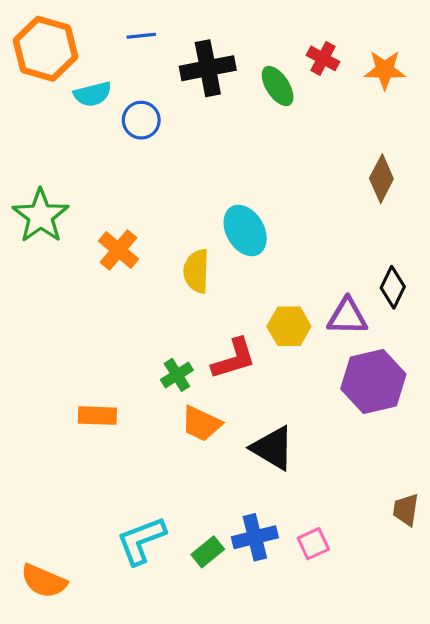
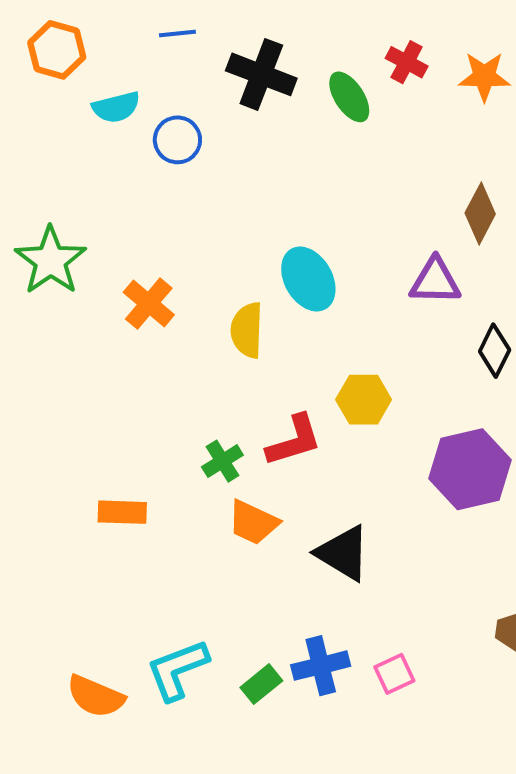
orange hexagon: (45, 49) -> (57, 50), size x0.7
black cross: (208, 68) -> (261, 74), turned 32
purple triangle: (347, 317) -> (435, 281), moved
orange semicircle: (44, 581) -> (96, 696), moved

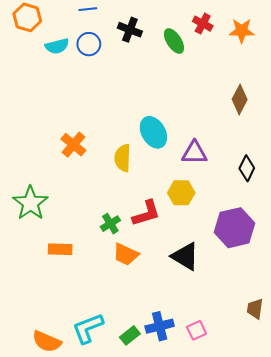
black cross: (261, 74) -> (130, 30), size x0.7
blue circle: (177, 140) -> (89, 44), moved
green star: (51, 261) -> (30, 203), moved
purple triangle: (435, 281) -> (194, 153), moved
black triangle: (343, 553) -> (185, 256), moved

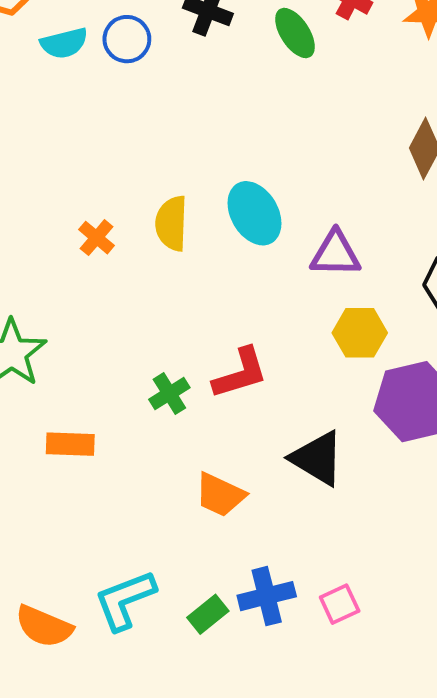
orange cross: (73, 145) -> (97, 238), size x0.7
yellow semicircle: (123, 158) -> (171, 223), moved
yellow hexagon: (181, 193) -> (360, 333), moved
orange trapezoid: (126, 254) -> (220, 495), moved

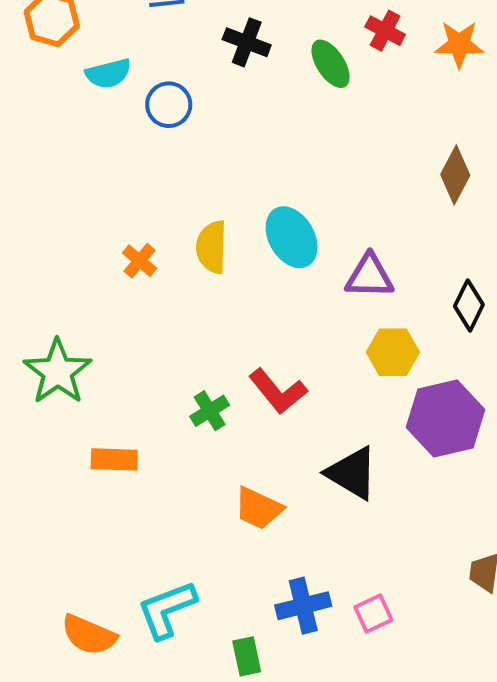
blue circle: (127, 39) -> (169, 105), moved
red L-shape: (240, 373) -> (278, 391), turned 68
green rectangle: (208, 614) -> (247, 656), moved, turned -63

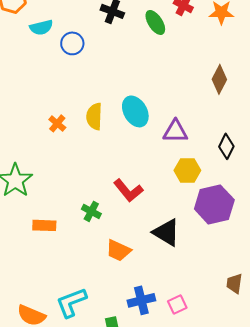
green cross: (210, 411) -> (91, 211), moved, turned -30

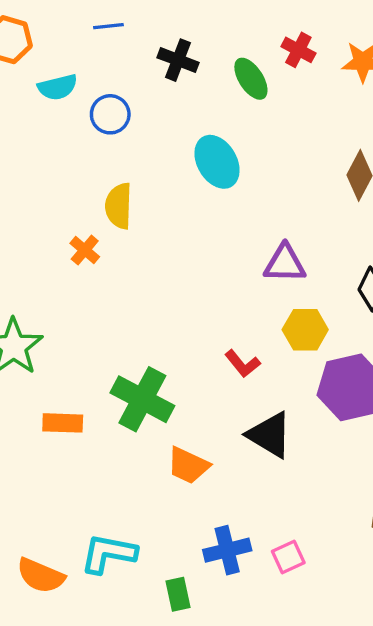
cyan ellipse: (135, 111) -> (217, 162), moved
yellow semicircle: (94, 116) -> (119, 206), moved
red L-shape: (128, 190) -> (242, 364), moved, size x0.7
green cross: (91, 211) -> (142, 399), size x1.8
cyan L-shape: (71, 302) -> (108, 554), turned 32

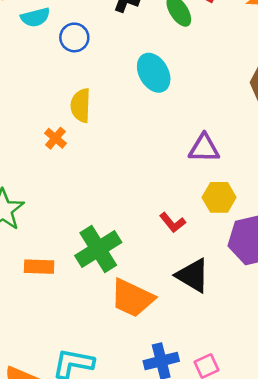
green cross: (142, 399) -> (98, 249), turned 30
orange trapezoid: (188, 465) -> (132, 298), size x1.4

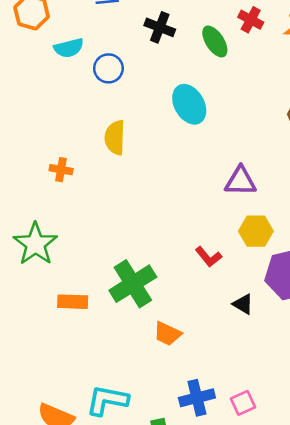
orange cross: (55, 138) -> (61, 170), moved, turned -30
black triangle: (193, 275) -> (243, 304), moved, size x0.6
orange trapezoid: (132, 298) -> (167, 334), size x0.6

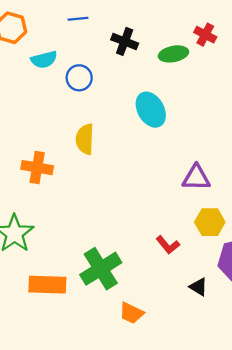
green ellipse: (215, 41) -> (173, 54), turned -68
orange cross: (61, 170) -> (37, 168), size x1.5
orange rectangle: (73, 302) -> (47, 285), size x1.4

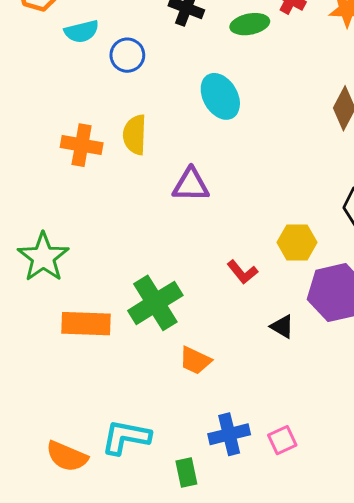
orange cross: (37, 168) -> (82, 145), moved
purple triangle: (196, 178) -> (191, 185), moved

